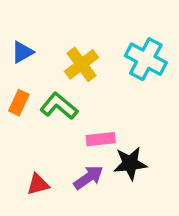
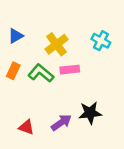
cyan cross: (146, 59) -> (101, 41), size x0.7
pink rectangle: (101, 139) -> (70, 70), moved
red triangle: (38, 184) -> (26, 127), turned 35

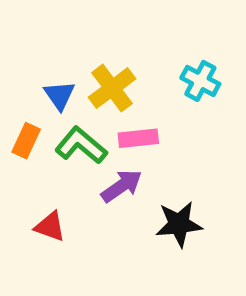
blue triangle: (16, 36) -> (60, 95), moved, turned -35
purple arrow: (61, 122) -> (122, 186), moved
red triangle: (26, 127) -> (50, 227), moved

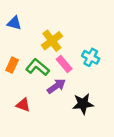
cyan cross: (200, 81) -> (91, 57), moved
blue triangle: (60, 95) -> (14, 23), moved, turned -40
pink rectangle: (138, 138) -> (64, 64), turned 56

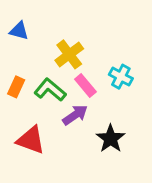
black star: (83, 104) -> (111, 139), turned -30
red triangle: (23, 105) -> (31, 140), size x1.5

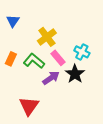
blue triangle: (19, 31) -> (13, 21), turned 48
black star: (111, 139) -> (75, 74), moved
red triangle: (31, 140) -> (29, 106), moved, turned 45

